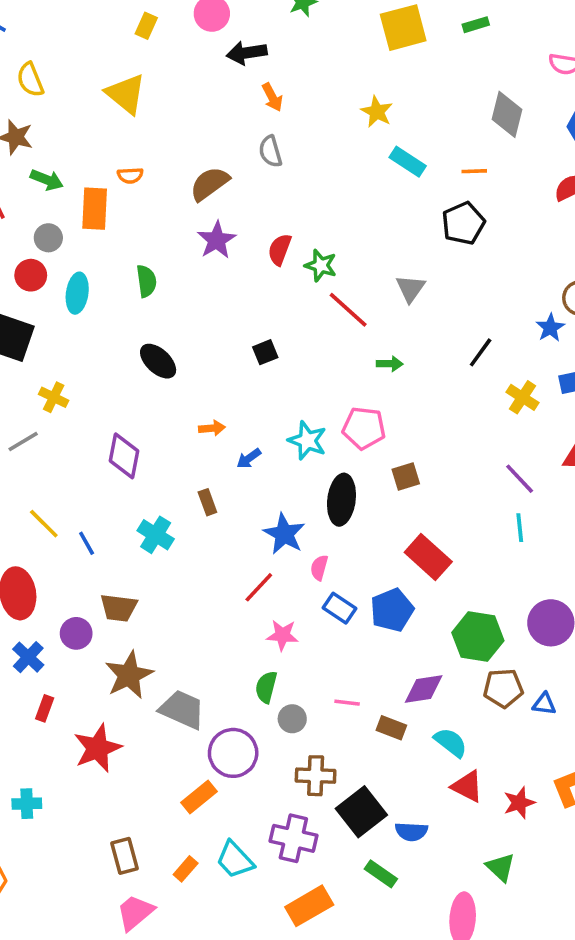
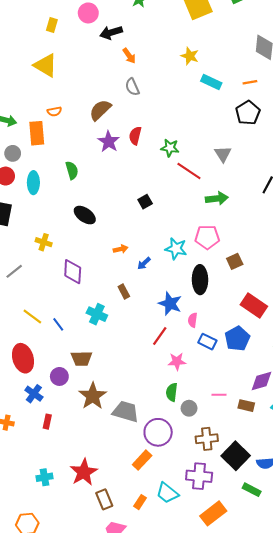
red semicircle: (280, 249) -> (135, 136), moved
green arrow: (390, 364) -> (217, 198), size x1.5
yellow cross: (54, 397) -> (44, 242), moved
red star: (97, 748) -> (84, 472), moved

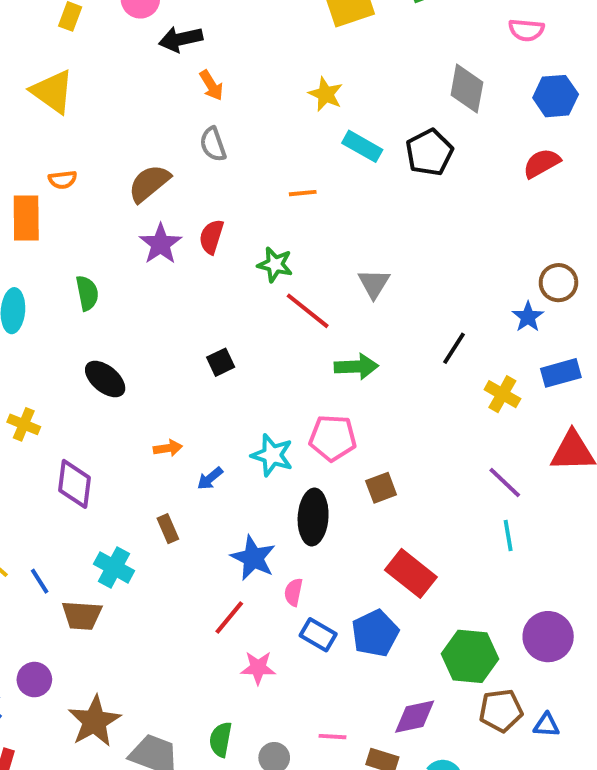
orange line: (250, 82) -> (303, 193), moved
black pentagon: (248, 113) -> (429, 152), moved
brown trapezoid: (82, 359) -> (82, 615), moved
green semicircle: (172, 392) -> (221, 739), moved

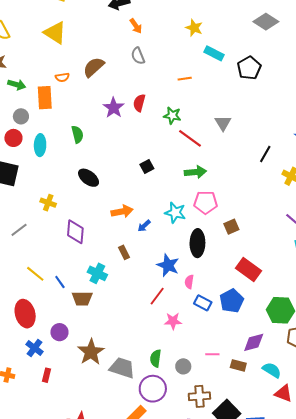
gray diamond: (467, 89) -> (266, 22), turned -65
black pentagon: (429, 152) -> (249, 68), moved
brown semicircle: (149, 183) -> (94, 67), moved
green arrow: (356, 367) -> (195, 172), moved
orange arrow: (168, 448) -> (122, 211), size x1.5

